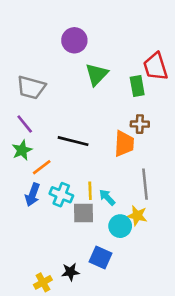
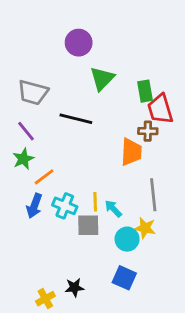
red trapezoid: (155, 66) -> (160, 109), moved
black line: (73, 141) -> (76, 119), moved
blue square: (101, 257) -> (124, 278), moved

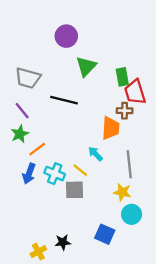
yellow line: (95, 202) -> (80, 170), turned -49
cyan arrow: (113, 209) -> (95, 154), moved
cyan circle: (127, 239) -> (132, 214), moved

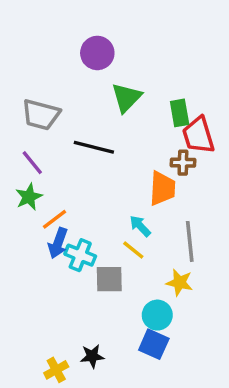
yellow line: (80, 170) -> (133, 250), moved
blue arrow: (29, 174) -> (58, 243), moved
cyan circle: (132, 214) -> (157, 315), moved

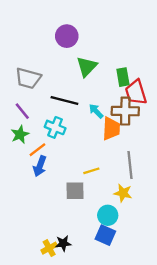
brown cross: (183, 163) -> (125, 111), size x1.6
cyan arrow: (140, 226) -> (96, 111), moved
yellow line: (133, 250) -> (91, 171), turned -56
cyan cross: (80, 255) -> (55, 127), moved
yellow cross: (56, 370) -> (49, 248), moved

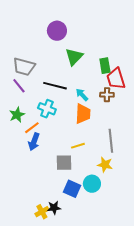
purple line: (22, 111) -> (19, 86), moved
brown cross: (125, 111) -> (107, 95), size x0.6
orange trapezoid: (111, 129) -> (83, 114), moved
blue square: (105, 235) -> (72, 189), moved

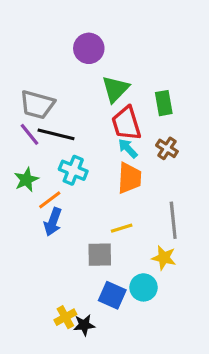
red trapezoid: (116, 79) -> (126, 123), moved
black line: (55, 86) -> (56, 134), moved
brown cross: (107, 95) -> (167, 148), turned 32
yellow cross: (42, 212) -> (65, 317), moved

